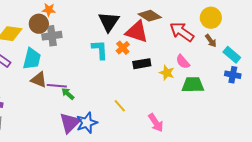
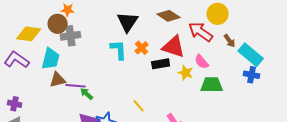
yellow circle: (211, 18) -> (218, 14), moved
red triangle: (137, 32) -> (174, 47), moved
cyan rectangle: (232, 55) -> (251, 55), size x1.4
brown triangle: (39, 80) -> (58, 80), turned -36

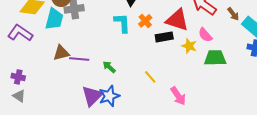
cyan trapezoid: (51, 59) -> (54, 19), moved
green arrow: (87, 94) -> (109, 67), moved
yellow line: (139, 106) -> (150, 77), moved

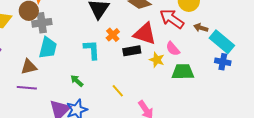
brown arrow: (233, 14) -> (201, 28), turned 144
cyan trapezoid: (54, 19) -> (48, 48), moved
cyan L-shape: (122, 23) -> (92, 50), moved
purple line: (79, 59) -> (27, 88), moved

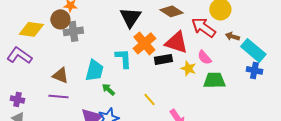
orange cross: (113, 35) -> (144, 43), size x1.6
cyan trapezoid: (48, 48) -> (94, 70), moved
brown triangle: (29, 67) -> (60, 75), turned 36

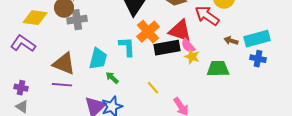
brown arrow: (232, 36) -> (231, 41), moved
cyan rectangle: (253, 50) -> (257, 39), turned -55
pink semicircle: (204, 57) -> (188, 46), moved
black rectangle: (163, 59) -> (167, 48), size x1.4
brown triangle: (60, 75) -> (64, 64), size x1.4

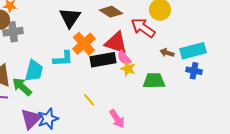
cyan L-shape: (127, 47) -> (63, 59), turned 90
green arrow: (112, 78) -> (22, 87), moved, size x1.5

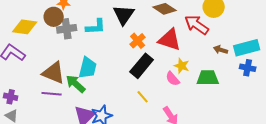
orange cross: (84, 44) -> (138, 41), size x0.7
pink semicircle: (124, 58) -> (173, 79), moved
cyan L-shape: (63, 59) -> (96, 27), moved
black rectangle: (103, 60) -> (142, 66), moved, turned -40

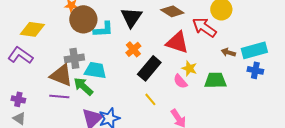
brown circle: (54, 17) -> (83, 19), moved, size x1.4
gray cross: (67, 29) -> (74, 58), moved
orange cross: (138, 41) -> (133, 49), moved
cyan trapezoid: (88, 68) -> (95, 70), turned -95

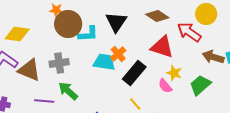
brown arrow: (228, 52) -> (213, 57), size x1.5
cyan trapezoid: (95, 70) -> (104, 62), moved
brown triangle: (61, 75) -> (29, 70), moved
green trapezoid: (215, 80) -> (200, 85), turned -40

